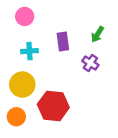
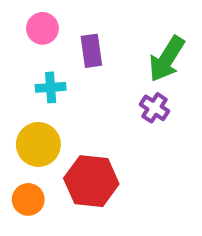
green arrow: (98, 34) -> (167, 59), size x1.6
purple rectangle: (63, 42) -> (91, 51), moved

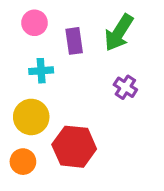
green arrow: (167, 59) -> (119, 33), moved

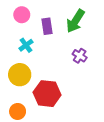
cyan cross: (41, 71) -> (26, 45), turned -32
orange circle: (23, 162) -> (18, 111), moved

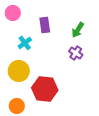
pink circle: (22, 15) -> (13, 13), moved
green arrow: (75, 21) -> (78, 30), moved, size x0.7

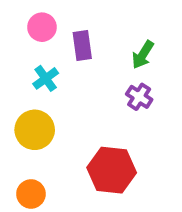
pink circle: (13, 13) -> (42, 27), moved
red hexagon: (45, 89) -> (112, 170), moved

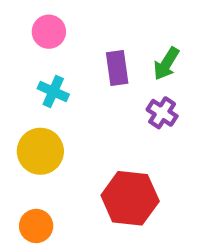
purple rectangle: (82, 45) -> (117, 68), moved
cyan cross: (46, 78) -> (53, 91), turned -30

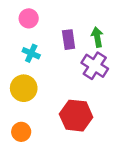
green arrow: (166, 64) -> (97, 37), turned 138
purple cross: (162, 113) -> (95, 66), size x1.5

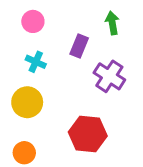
green arrow: (97, 37) -> (112, 23), moved
purple rectangle: (69, 40) -> (79, 46), turned 30

